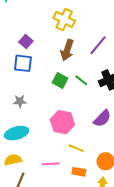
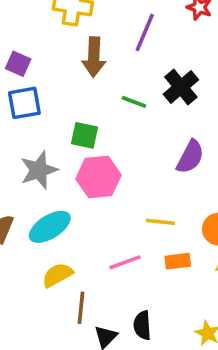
green square: (60, 80) -> (84, 135), moved
gray star: (20, 101) -> (39, 170), size x1.5
pink hexagon: (62, 122) -> (98, 177), moved

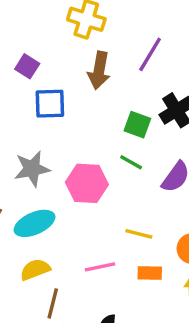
green line: (134, 102) -> (131, 162), moved
blue square: (24, 103) -> (50, 104), moved
green square: (84, 135) -> (137, 125), moved

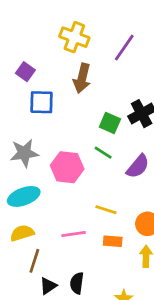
purple line: (150, 54) -> (124, 48), moved

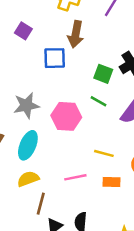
blue square: (42, 102) -> (55, 58), moved
cyan ellipse: (24, 196) -> (28, 145), turned -44

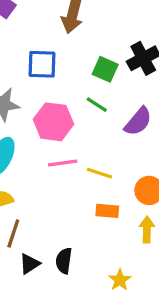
blue square: (55, 58) -> (42, 64), moved
pink line: (75, 177) -> (63, 163), moved

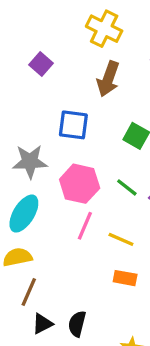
green line: (97, 105) -> (127, 187), moved
pink line: (63, 163) -> (85, 226), turned -64

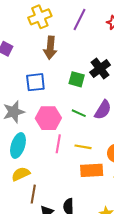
yellow cross: (104, 29) -> (40, 17), turned -35
orange rectangle: (125, 278) -> (92, 170), size x1.5

